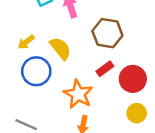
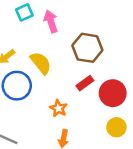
orange star: (78, 94) -> (58, 108), size x0.6

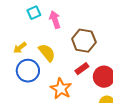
orange star: (58, 108) -> (61, 89), size x1.5

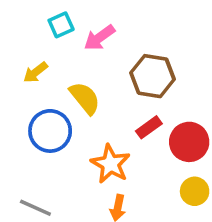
pink arrow: (55, 20) -> (99, 38), turned -108
yellow arrow: (20, 48) -> (35, 72), moved

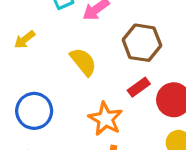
yellow arrow: (35, 72) -> (25, 40), moved
blue circle: (50, 131) -> (34, 111), moved

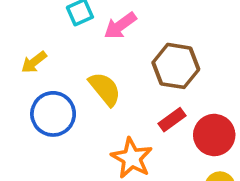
blue circle: (34, 111) -> (53, 114), moved

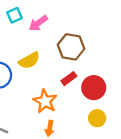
yellow semicircle: (105, 89) -> (29, 60), turned 100

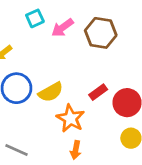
brown hexagon: (71, 47) -> (101, 33), moved
yellow semicircle: (29, 60) -> (51, 92), moved

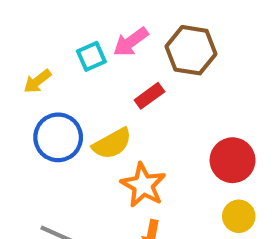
cyan square: (35, 18) -> (91, 56), moved
red rectangle: (98, 92) -> (149, 96), moved

